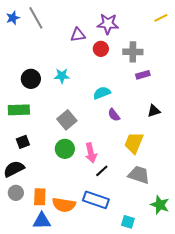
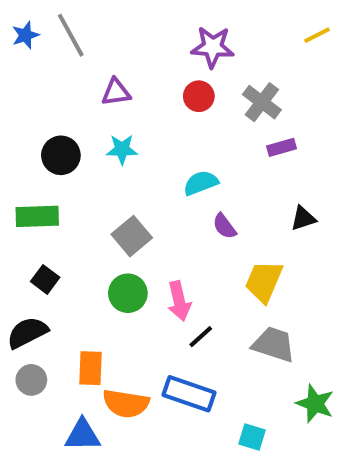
purple triangle: (78, 35) -> (116, 92), moved
gray cross: (133, 52) -> (262, 102), turned 36
black square: (23, 142) -> (45, 279), turned -32
orange rectangle: (40, 197) -> (90, 368), moved

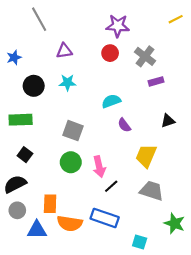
blue star: (25, 35) -> (14, 57), moved
gray square: (132, 236) -> (73, 131), turned -30
blue triangle: (83, 435) -> (37, 230), moved

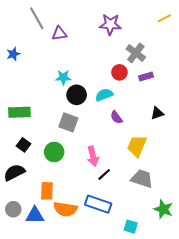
purple triangle: (64, 51) -> (59, 34), moved
red circle: (110, 53) -> (119, 72), moved
black circle: (34, 86) -> (77, 95), moved
green circle: (71, 162) -> (54, 152), moved
gray circle: (17, 210) -> (13, 209), moved

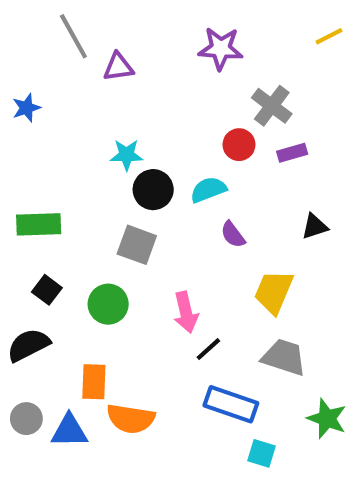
blue rectangle: (98, 204) -> (231, 404), moved

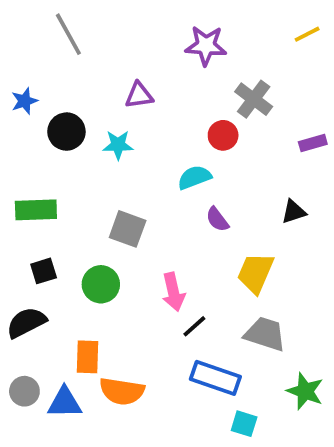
purple triangle: (118, 67) -> (139, 95), moved
purple rectangle: (292, 153) -> (313, 143), moved
black circle: (153, 190) -> (66, 132), moved
black square: (47, 290) -> (44, 271), turned 36

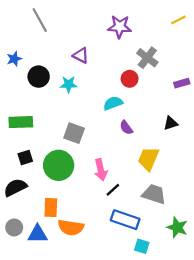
purple triangle: (139, 95) -> (81, 55), turned 35
green circle: (101, 284) -> (59, 165), size x1.4

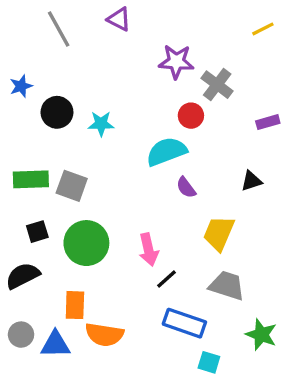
purple star: (120, 27) -> (176, 62), moved
purple triangle: (81, 55) -> (119, 19), moved
cyan semicircle: (113, 103) -> (166, 152), size x1.4
gray square: (74, 133) -> (72, 186), moved

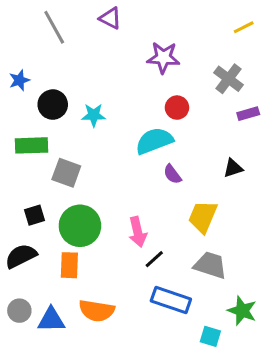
gray cross: (217, 85) -> (229, 79), moved
green rectangle: (31, 179) -> (31, 145), moved
orange rectangle: (75, 305) -> (69, 265), moved
cyan square: (209, 362) -> (210, 336), moved

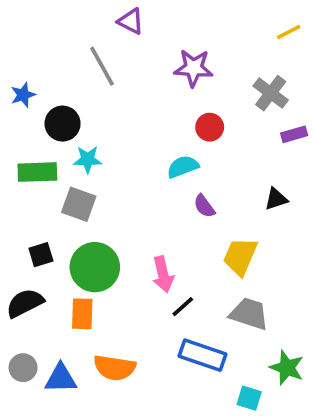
gray line: (54, 27) -> (102, 66), moved
cyan star: (94, 115) -> (88, 159), moved
cyan semicircle: (154, 141) -> (183, 167), size x0.7

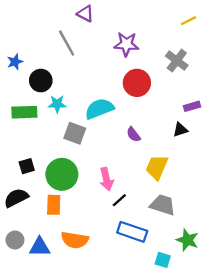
red circle: (210, 127) -> (137, 83), size x1.5
purple rectangle: (294, 134) -> (192, 106), moved
cyan semicircle: (183, 167) -> (99, 109), moved, size x1.4
gray square: (79, 204) -> (75, 133), moved

